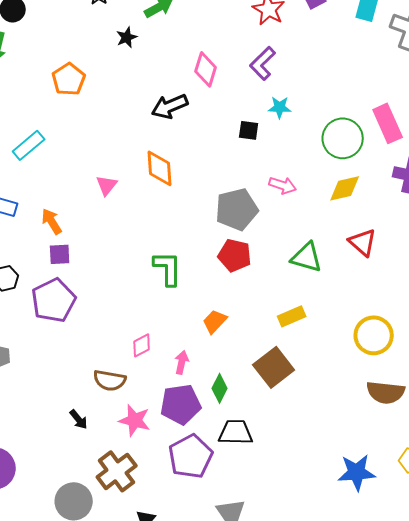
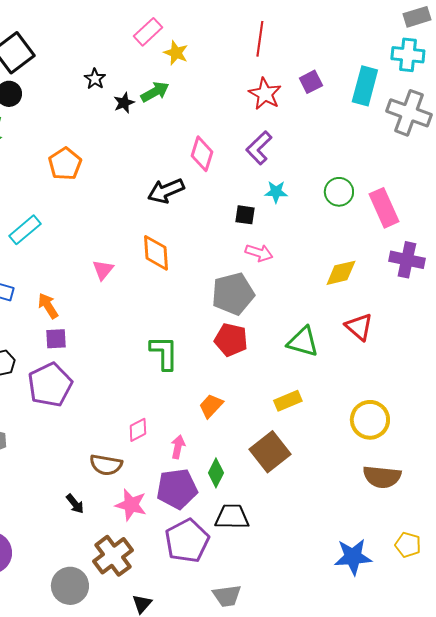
black star: (127, 37) -> (124, 103), moved
green circle: (343, 138) -> (339, 192), moved, size x0.7
pink arrow: (283, 185) -> (259, 253), moved

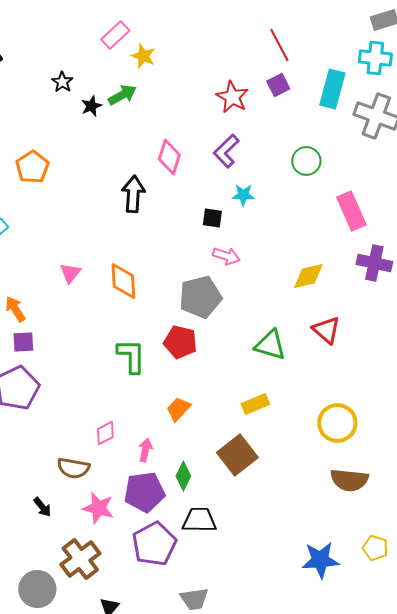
red line: (260, 39) -> (279, 45), moved, turned -36
black arrow: (166, 191) -> (133, 194), turned 117
green circle: (339, 192) -> (306, 161), moved
orange diamond: (156, 253) -> (123, 281), moved
red pentagon: (231, 340) -> (180, 342), moved

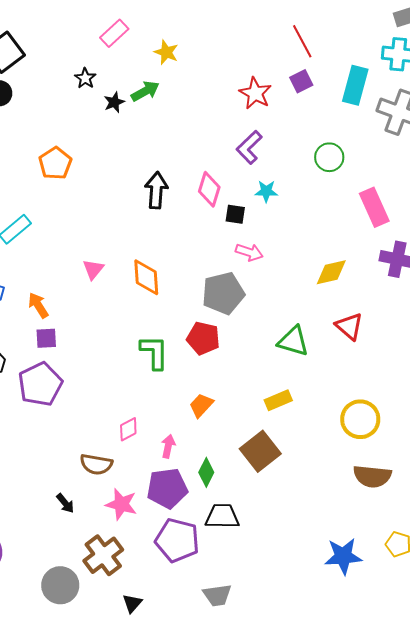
pink rectangle: (115, 35) -> (114, 33), moved
pink diamond: (169, 157) -> (209, 189), moved
purple pentagon: (154, 544) -> (177, 540), turned -30

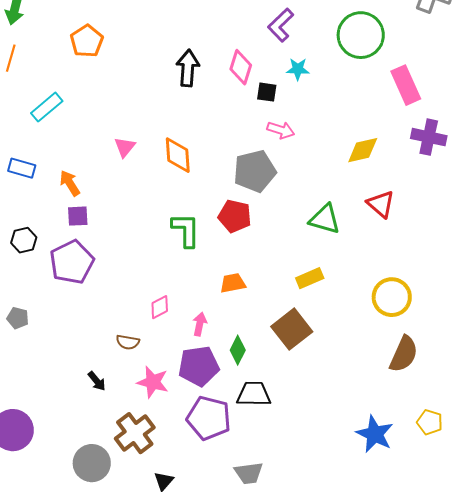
green circle: (329, 157) -> (361, 35), size x1.6
orange trapezoid: (201, 405) -> (233, 283), turned 36
brown semicircle: (96, 464) -> (128, 342), size x0.7
brown semicircle: (372, 476) -> (404, 354), turned -72
blue star: (343, 556) -> (375, 434), turned 30

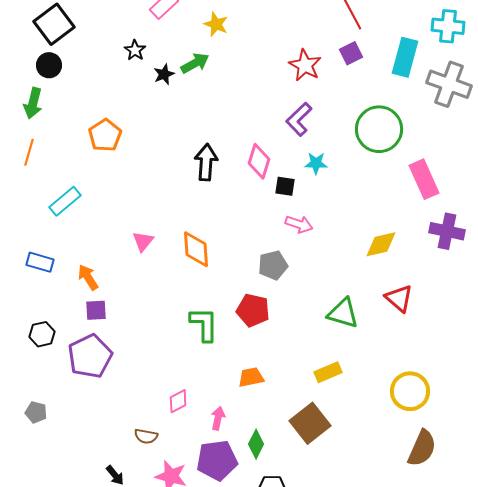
gray pentagon: (255, 171) -> (273, 265), size x0.7

